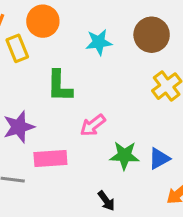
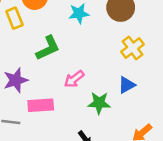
green L-shape: (59, 86) -> (48, 48), turned -116
blue triangle: (159, 159) -> (127, 85), moved

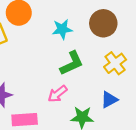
green L-shape: (48, 48) -> (72, 63), moved

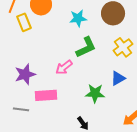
pink arrow: (57, 94) -> (64, 67), moved

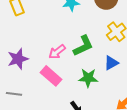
green L-shape: (86, 47) -> (83, 46), moved
pink rectangle: (46, 95) -> (51, 76), moved, turned 45

